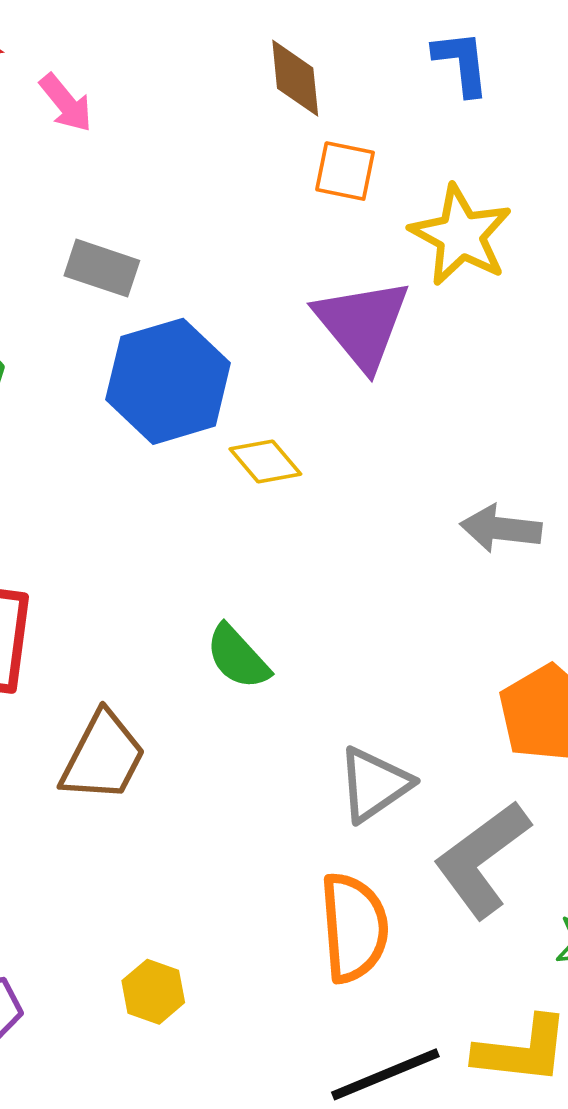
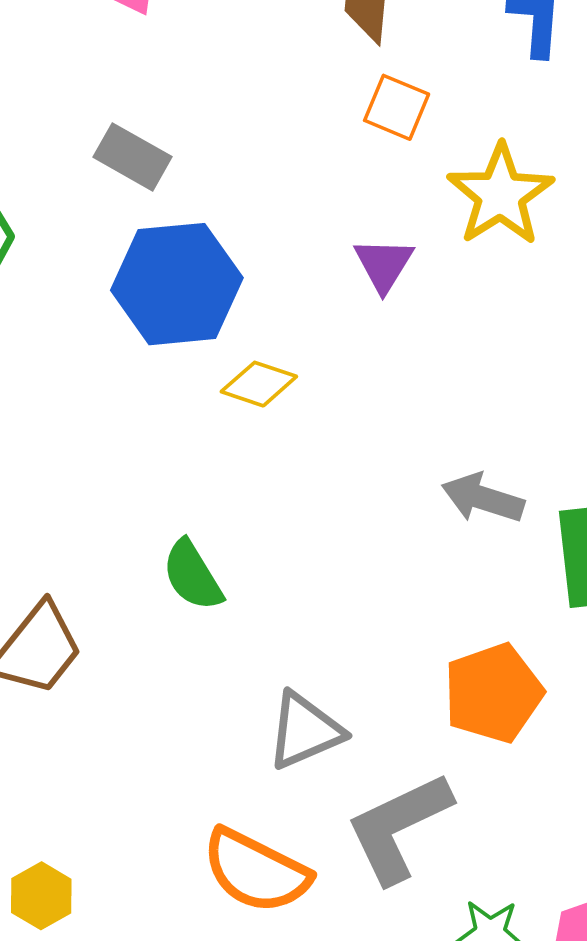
purple triangle: (362, 324) -> (384, 265), size x0.6
yellow diamond: (265, 462) -> (259, 384), turned -42
orange semicircle: (354, 928) -> (256, 871), turned 110

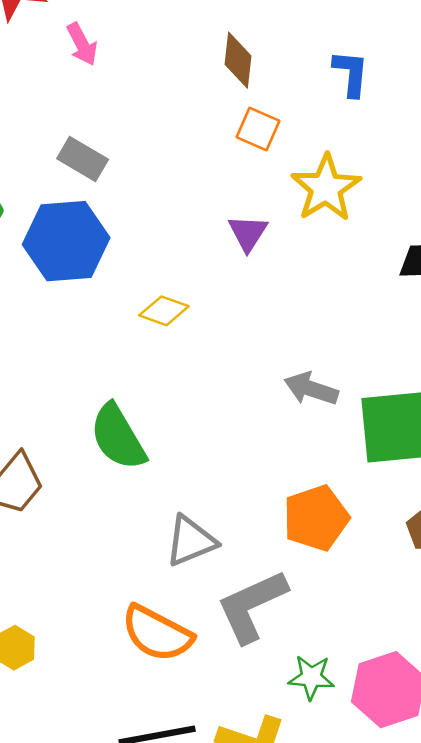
blue hexagon: (177, 284) -> (66, 241), moved
green semicircle: (192, 575) -> (118, 437), size x1.4

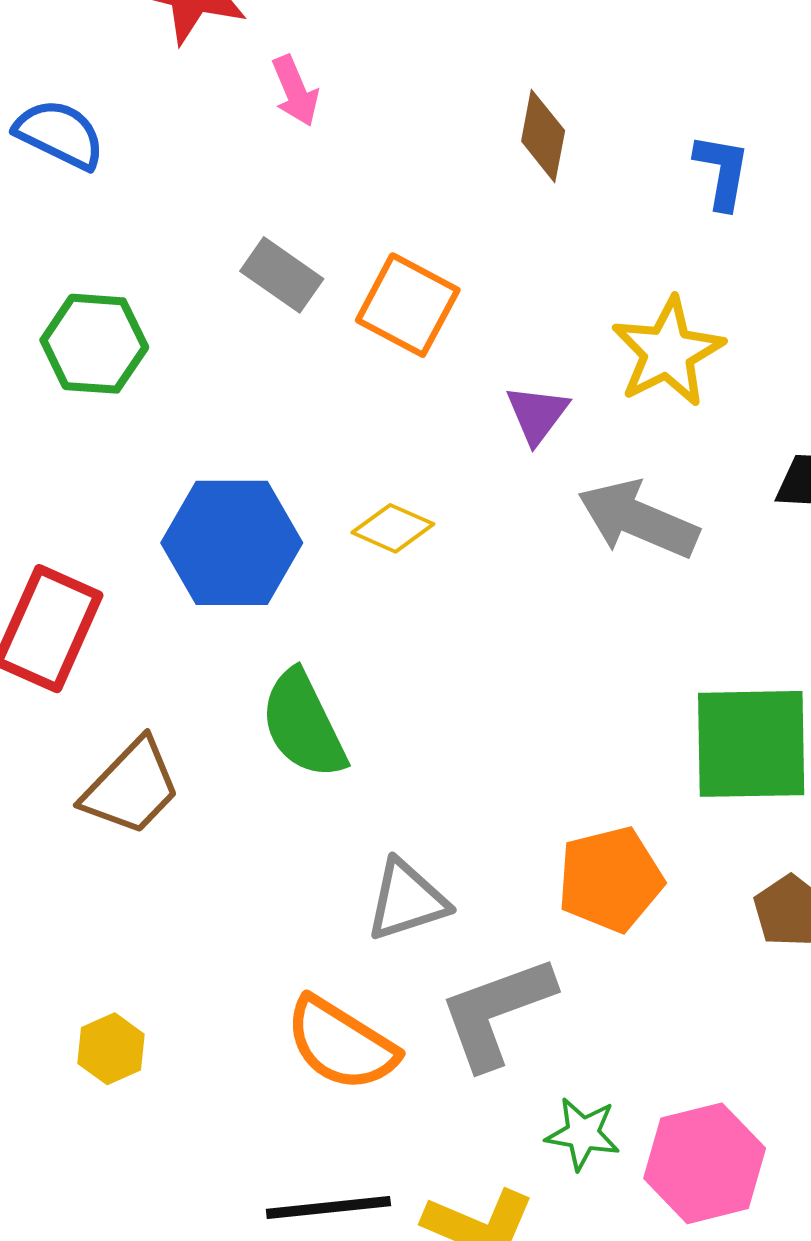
orange square: (258, 129) -> (408, 305), moved, size x1.4
blue hexagon: (66, 241) -> (232, 543), moved
gray arrow: (311, 389) -> (638, 519), moved, size x1.4

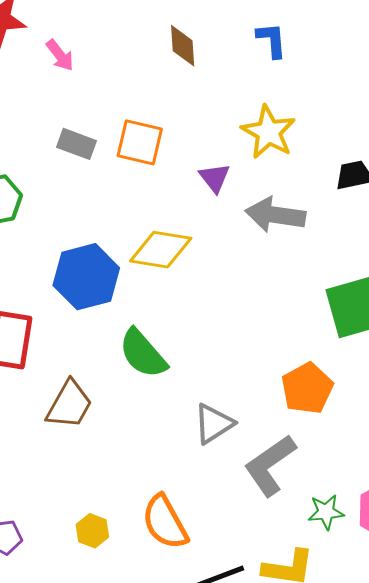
yellow diamond: (393, 528) -> (161, 250), size x1.6
orange semicircle: (341, 1044) -> (165, 522), moved, turned 44

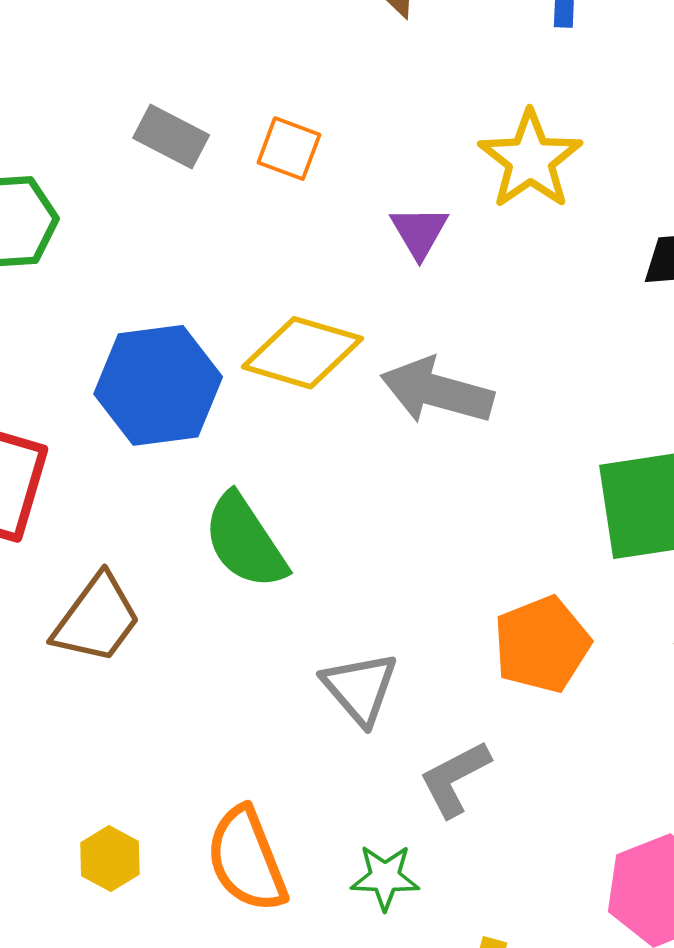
orange square: (140, 142) -> (289, 149), size x0.7
gray arrow: (275, 215) -> (437, 391), moved
gray triangle: (214, 424) -> (360, 688), turned -45
gray L-shape: (270, 465) -> (455, 779), size x0.7
green star: (326, 512) -> (385, 877), moved

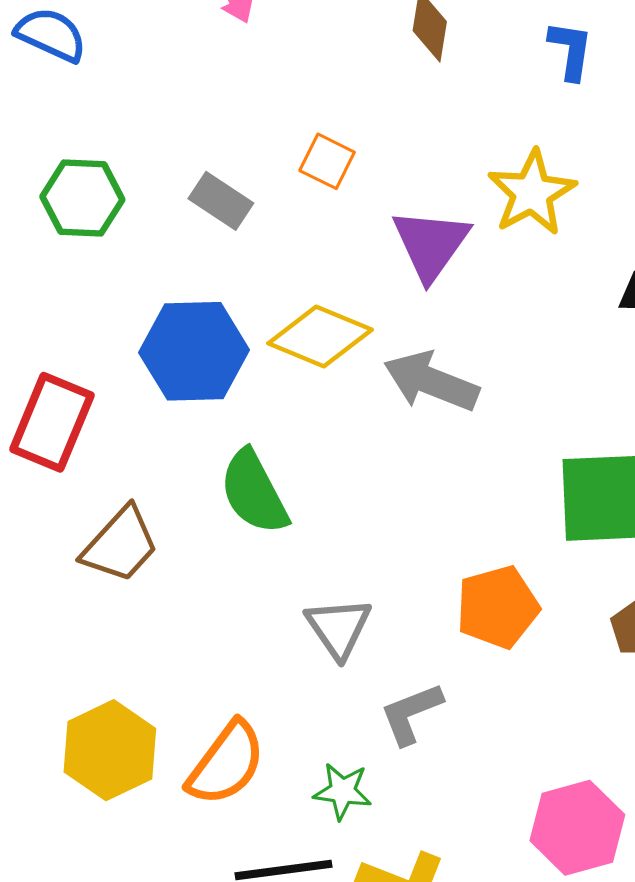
gray rectangle: (171, 137) -> (221, 201), moved
purple triangle: (419, 232) -> (431, 244), size x1.6
yellow hexagon: (110, 859) -> (110, 750), size x1.8
orange semicircle: (247, 859) -> (226, 763), turned -128

